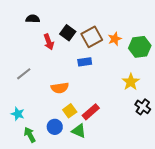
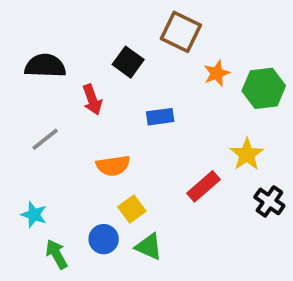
black semicircle: (33, 19) -> (45, 66), moved, size x1.5
brown square: (92, 37) -> (181, 32), moved, turned -35
red arrow: (49, 42) -> (92, 100), moved
red rectangle: (91, 112) -> (203, 186), moved

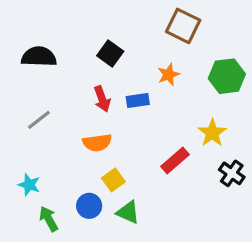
brown square: (181, 32) -> (183, 26), moved
orange star: (217, 73) -> (169, 75), moved
red arrow: (92, 100) -> (102, 99), moved

